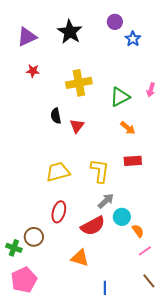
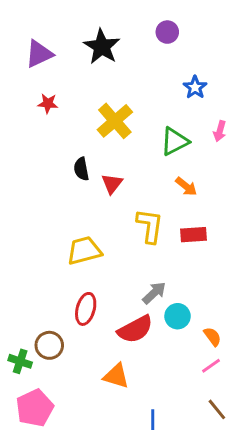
blue star: (133, 39) -> (195, 87), moved
yellow cross: (79, 83) -> (115, 121), turned -30
yellow L-shape: (100, 171) -> (150, 226), moved
orange semicircle: (138, 231) -> (212, 337), moved

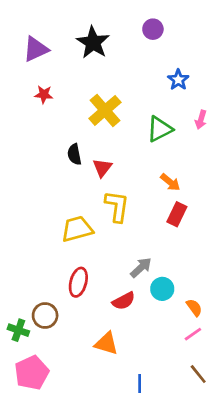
orange arrow: (186, 186) -> (170, 182), moved
yellow L-shape: (150, 226) -> (117, 206), moved
red rectangle: (194, 235) -> (177, 214), turned -60
red semicircle: (135, 329) -> (124, 301), size x0.7

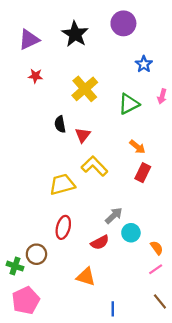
purple circle: (153, 29) -> (123, 23), size x1.5
yellow L-shape: (117, 206) -> (94, 166), turned -52

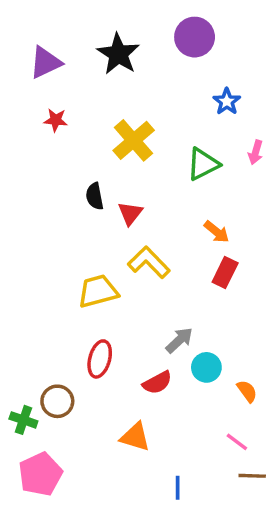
pink line: (156, 269) -> (237, 442), moved, turned 72
brown line: (160, 301) -> (252, 476), turned -49

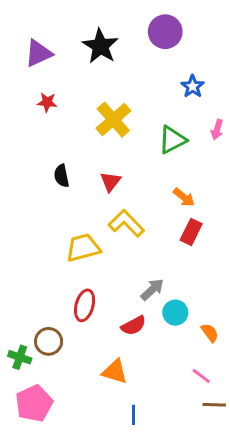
black semicircle: (95, 196) -> (62, 176), moved
blue line: (178, 488) -> (134, 415), moved

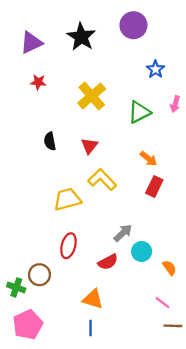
blue line: (134, 415) -> (91, 328), moved

